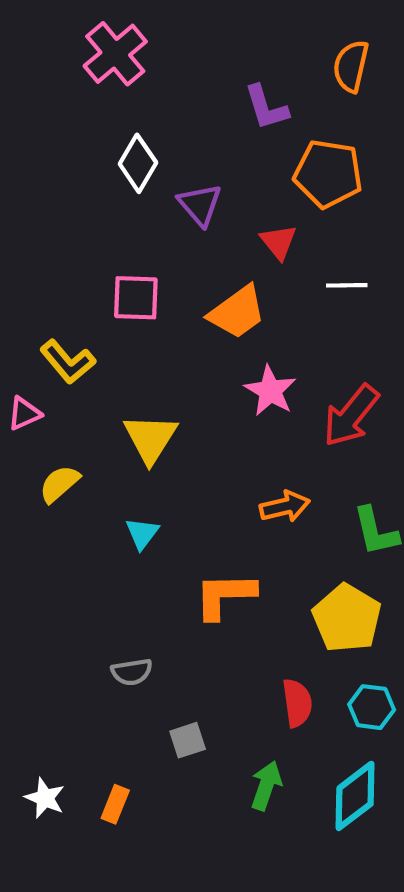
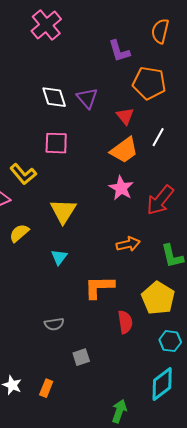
white diamond: (138, 163) -> (54, 97), moved, turned -48
white line: (347, 285) -> (158, 137), turned -60
orange trapezoid: (237, 312) -> (124, 150), moved
red semicircle: (297, 703) -> (125, 322), moved
green arrow: (266, 786) -> (119, 411), moved

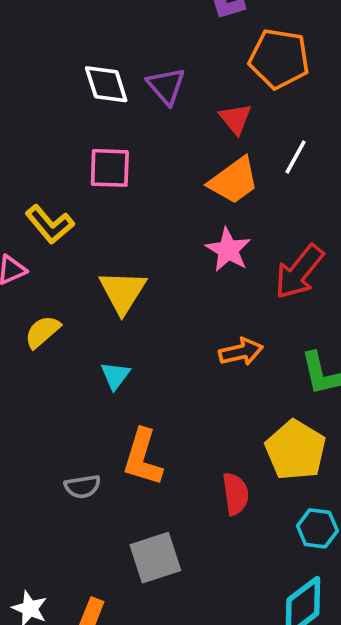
orange L-shape: (99, 287) -> (143, 457), moved, turned -72
gray semicircle: (54, 324) -> (83, 487), moved
gray square: (81, 357) -> (155, 558), size x1.6

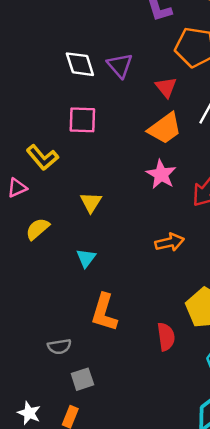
yellow triangle: (123, 292) -> (91, 202), size x0.7
gray semicircle: (83, 487) -> (59, 346), moved
gray square: (155, 558) -> (82, 379), moved, size x0.7

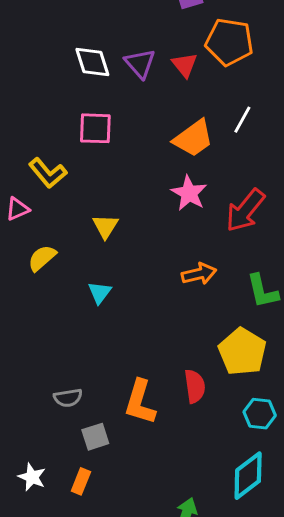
red triangle: (166, 87) -> (185, 65), moved
orange L-shape: (104, 313) -> (140, 402), moved

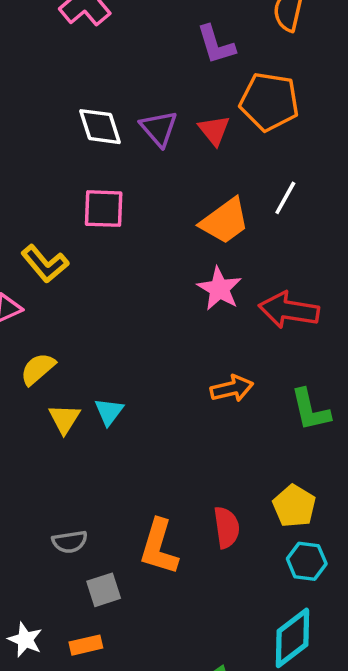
red arrow: (245, 210) -> (289, 310), turned 60
yellow triangle: (105, 226) -> (64, 419), moved
yellow pentagon: (242, 352) -> (294, 506), moved, size x0.7
orange rectangle: (81, 481) -> (86, 645), turned 55

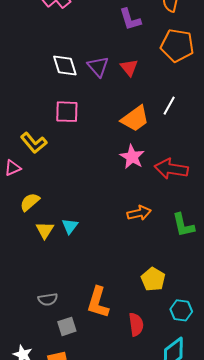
orange pentagon: (269, 102) -> (177, 45), moved
yellow pentagon: (294, 506) -> (153, 279), moved
red semicircle: (227, 527) -> (136, 324), moved

